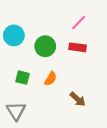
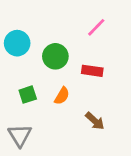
red rectangle: (78, 47) -> (92, 71), moved
green square: (23, 78) -> (28, 95), turned -32

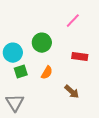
cyan circle: (17, 43) -> (13, 53), moved
red rectangle: (92, 71) -> (80, 57), moved

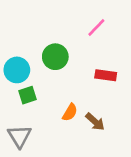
orange semicircle: (47, 73) -> (70, 112), moved

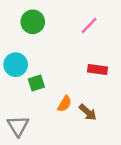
green circle: (55, 57) -> (33, 22), moved
green square: (27, 95) -> (36, 83), moved

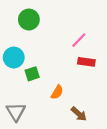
pink line: (89, 25) -> (79, 40), moved
brown arrow: (88, 112) -> (79, 114), moved

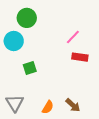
cyan circle: (14, 58) -> (14, 41), moved
orange semicircle: (57, 92) -> (48, 107), moved

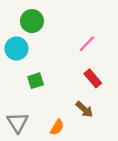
red rectangle: (80, 57) -> (93, 78), moved, turned 42
brown arrow: (73, 105) -> (84, 109), moved

